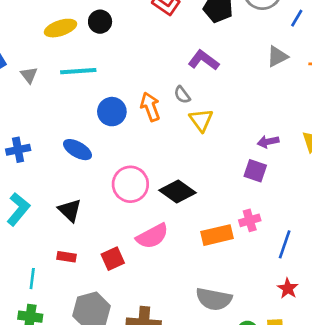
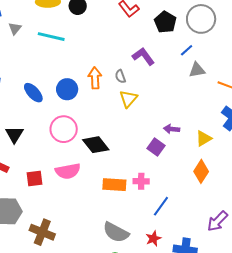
blue line: (297, 18) -> (187, 50), moved
blue circle: (112, 112) -> (67, 89), moved
gray semicircle: (214, 299) -> (116, 232), moved

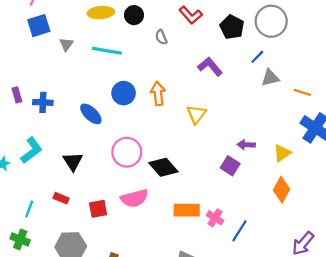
gray semicircle: (120, 76) -> (161, 37), moved
blue circle: (67, 89) -> (124, 93), moved
pink cross: (141, 181) -> (215, 218), moved, turned 35

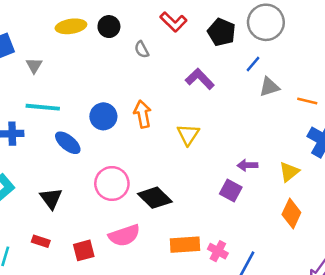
cyan line: (107, 51) -> (43, 107), moved

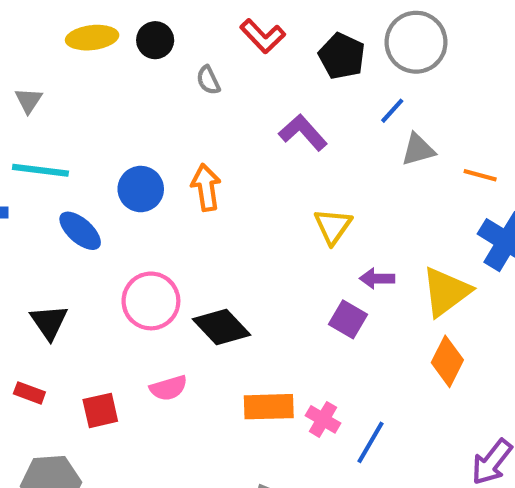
yellow triangle: (188, 135) -> (333, 226), moved
yellow triangle: (289, 172) -> (446, 292), size x1.5
pink semicircle: (124, 235) -> (169, 388), size x0.7

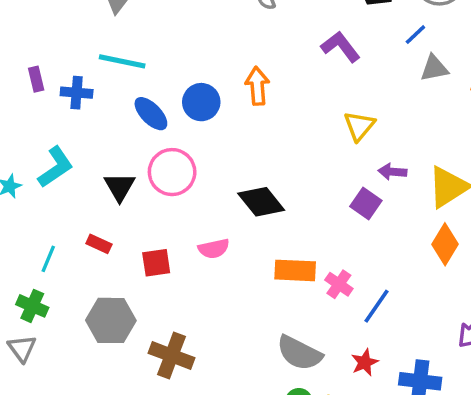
blue circle: (141, 189) -> (201, 102), moved
pink circle: (151, 301) -> (172, 172), moved

